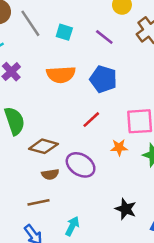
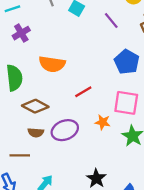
orange semicircle: (61, 75) -> (52, 64), moved
blue pentagon: (103, 79) -> (127, 62), moved
purple ellipse: (81, 165) -> (65, 130), turned -65

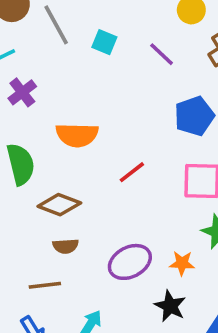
blue pentagon: (127, 62) -> (194, 116), turned 30
orange star: (103, 122) -> (182, 263), moved
purple ellipse: (65, 130) -> (130, 262), moved

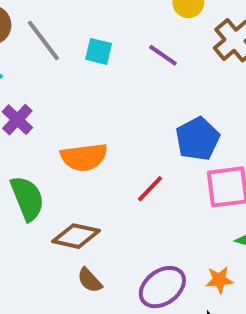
blue pentagon: (194, 116) -> (198, 139), moved
brown semicircle: (66, 246) -> (90, 280), turned 60

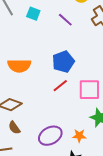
blue pentagon: (198, 139) -> (63, 62), moved
red line: (150, 189) -> (60, 86), moved

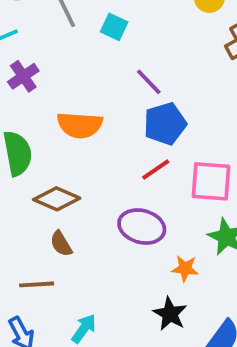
purple line: (65, 20) -> (149, 82), moved
purple ellipse: (50, 136) -> (142, 227), moved, turned 40

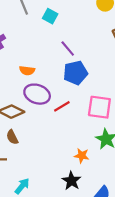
orange semicircle: (80, 125) -> (27, 71), size x0.6
red line: (156, 169) -> (62, 106), moved
purple ellipse: (142, 227) -> (37, 94), moved

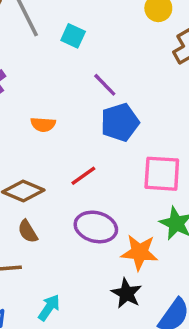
purple ellipse: (37, 94) -> (96, 227), moved
red line: (62, 106) -> (83, 176), moved
orange star: (82, 156) -> (139, 252), size x1.5

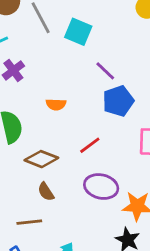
cyan square: (73, 36) -> (78, 32), size x1.4

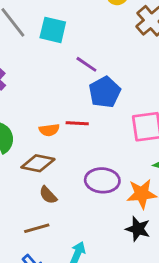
orange semicircle: (56, 104) -> (49, 130), moved
red line: (90, 145) -> (77, 123), moved, turned 50

